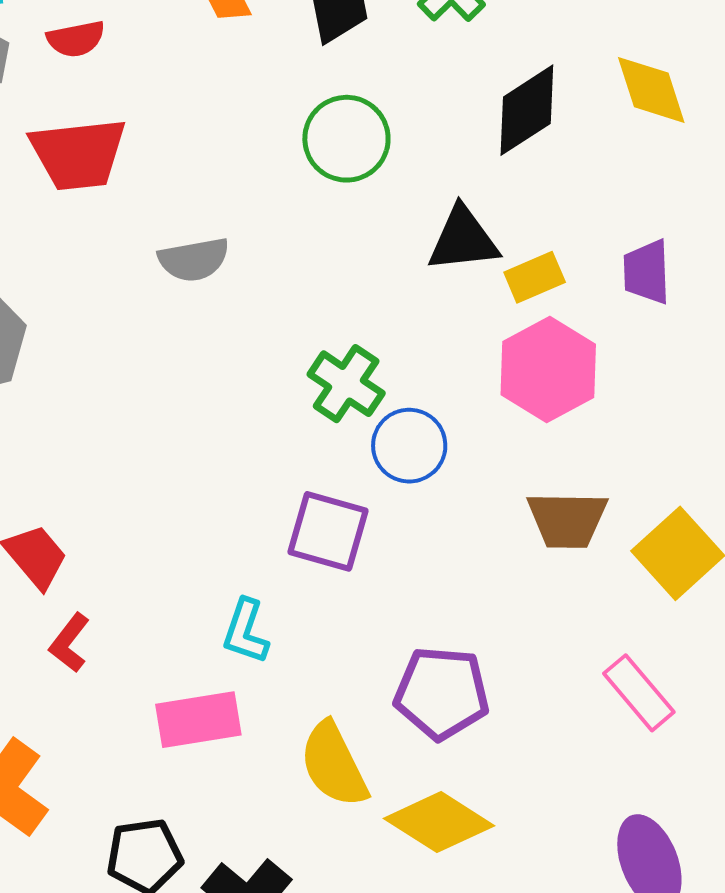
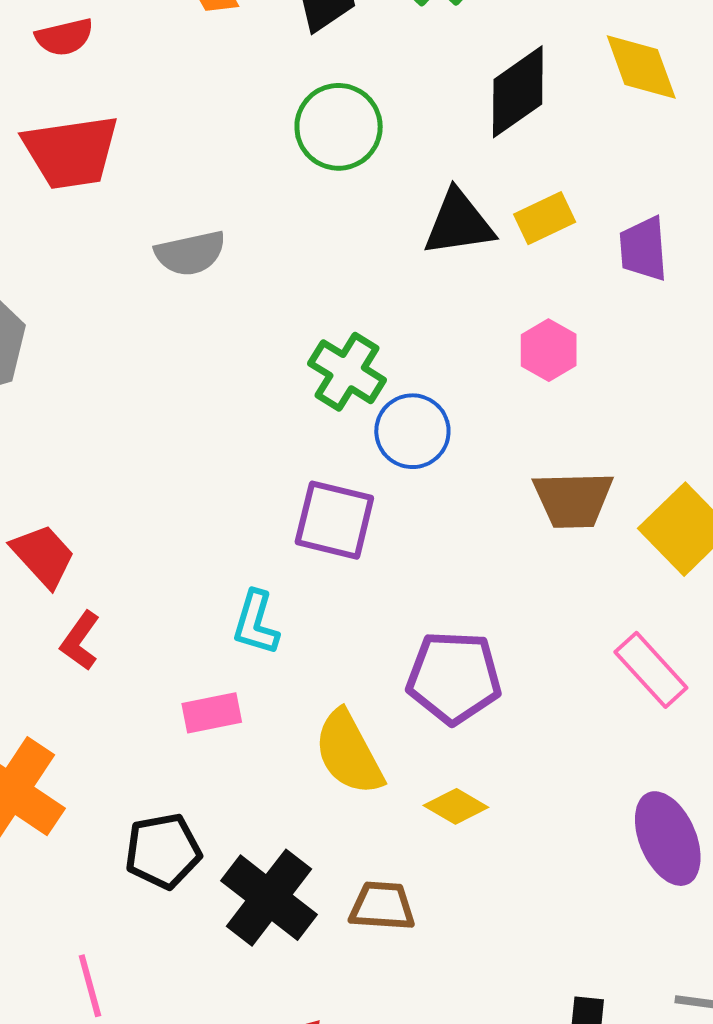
yellow rectangle: (535, 277) -> (545, 218), moved
pink hexagon: (548, 370) -> (549, 350), size x0.6
pink rectangle: (198, 720) -> (212, 713), size x0.7
yellow diamond: (439, 822) -> (456, 806), size x0.6

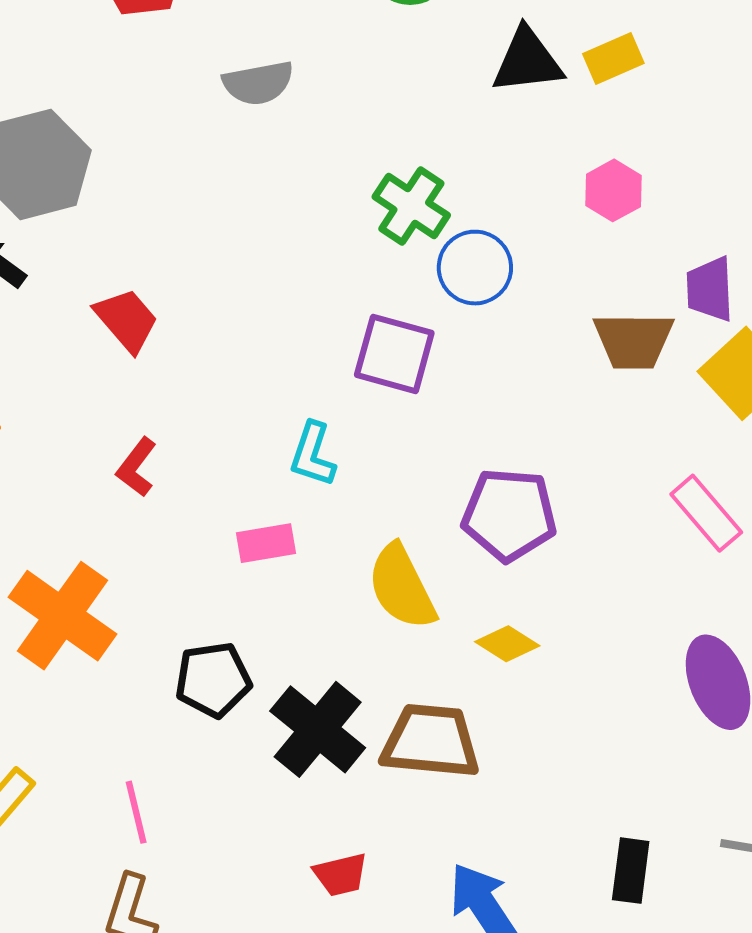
purple trapezoid: (643, 249) -> (710, 289), moved
red trapezoid: (43, 556) -> (127, 320), moved
brown trapezoid: (382, 906) -> (431, 741), size x1.5

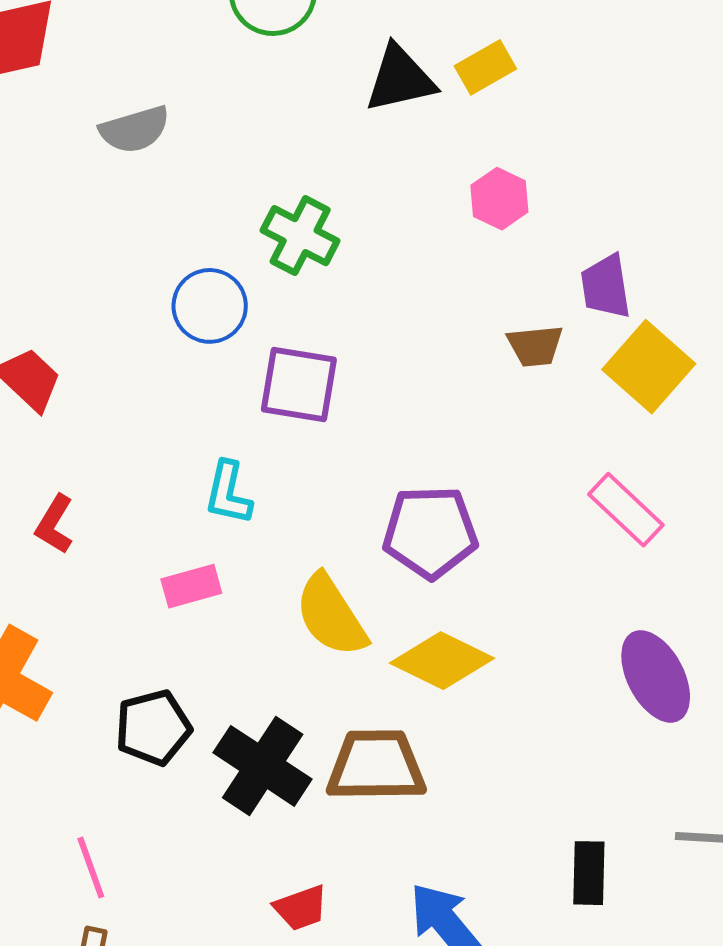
blue circle: (475, 268) -> (210, 306), moved
brown trapezoid: (633, 341) -> (535, 346), size x0.7
yellow diamond: (507, 644) -> (442, 661), size x1.6

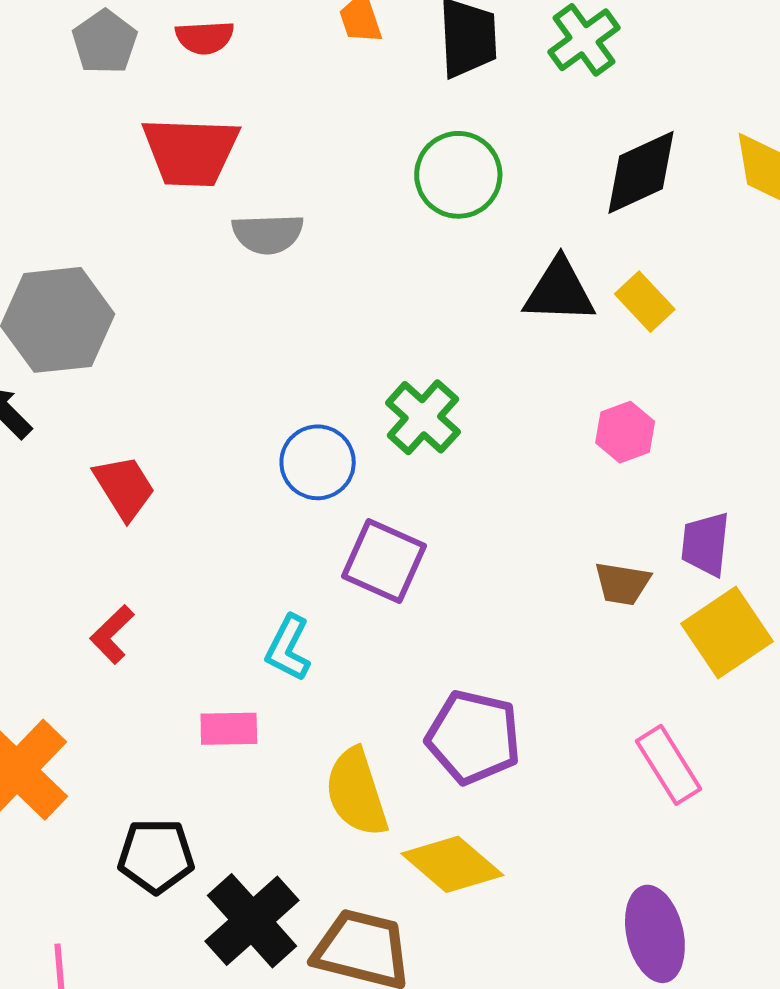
yellow rectangle: (485, 67) -> (645, 302), turned 62
gray semicircle: (135, 129) -> (268, 234), moved

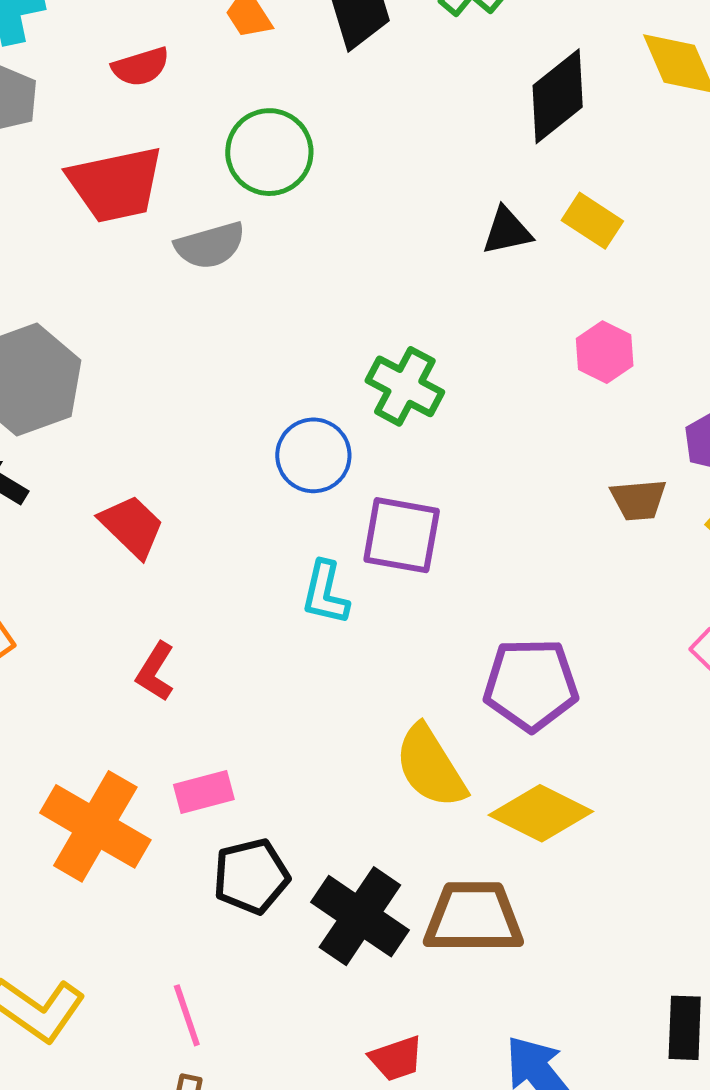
red semicircle: (205, 37) -> (141, 67), moved
green circle: (458, 175) -> (269, 152), moved
black triangle: (559, 291) -> (507, 231), size x0.7
cyan L-shape: (288, 648) -> (325, 593), moved
pink rectangle: (229, 729) -> (204, 792), moved

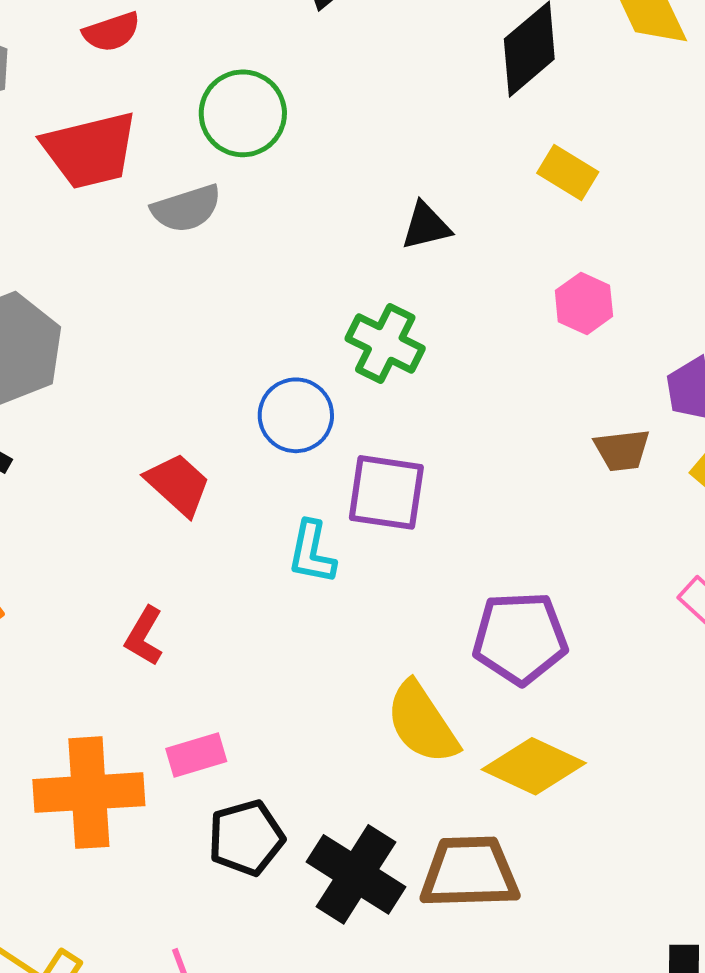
black triangle: (507, 231) -> (426, 226), moved
red trapezoid: (132, 526) -> (178, 484), moved
orange cross: (95, 826) -> (89, 793), turned -32

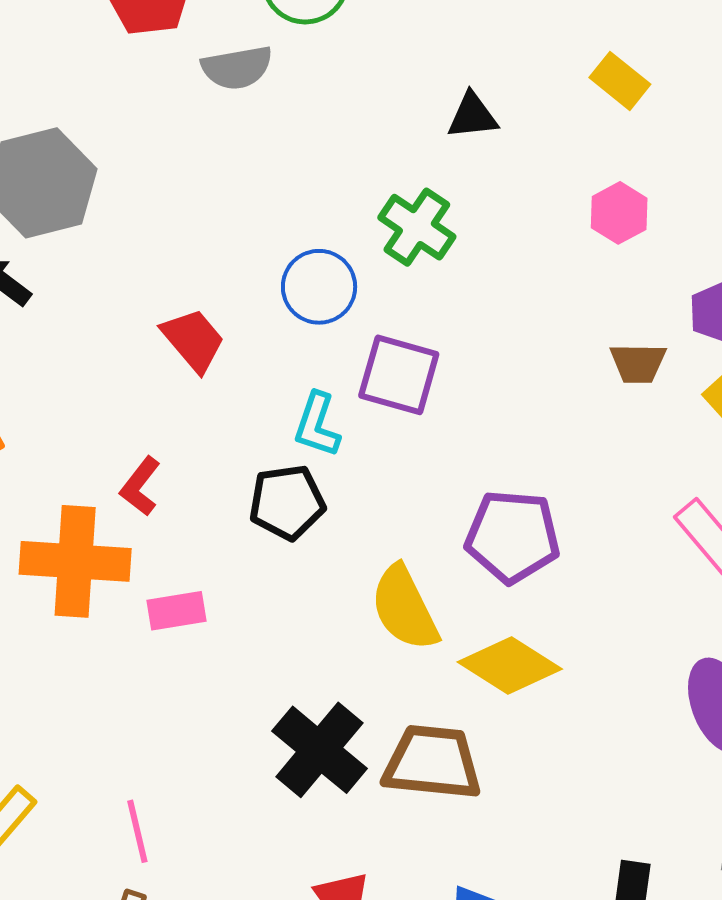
orange cross: (89, 793) -> (75, 561), moved
black pentagon: (246, 838) -> (287, 502), moved

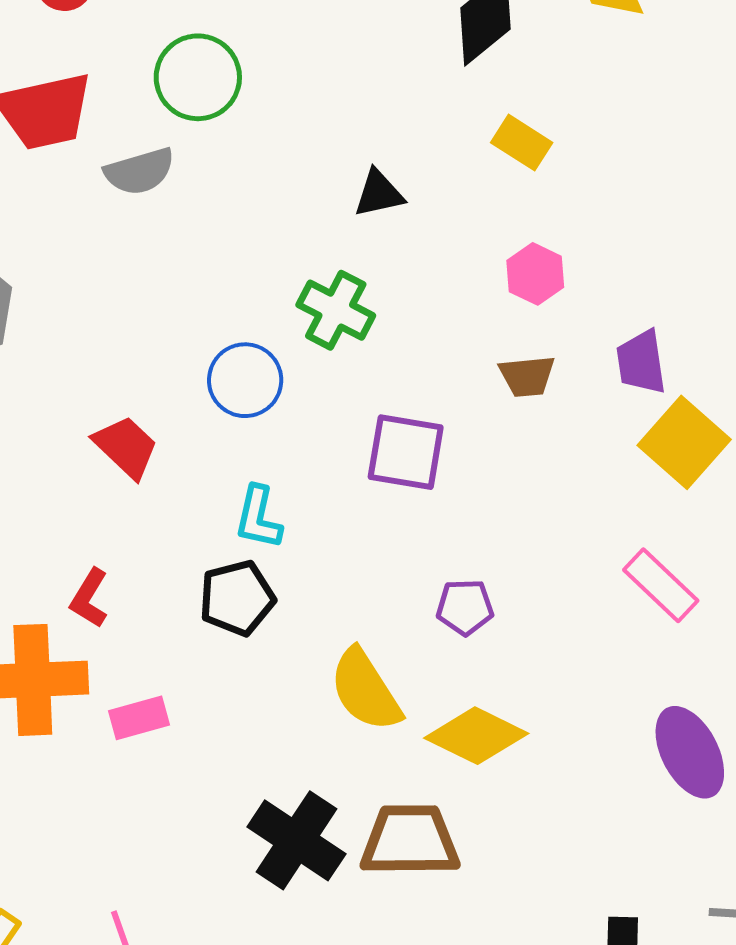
brown trapezoid: (638, 363) -> (527, 376), moved
purple square: (399, 375) -> (406, 452), moved
purple pentagon: (513, 536) -> (465, 607), size x0.6

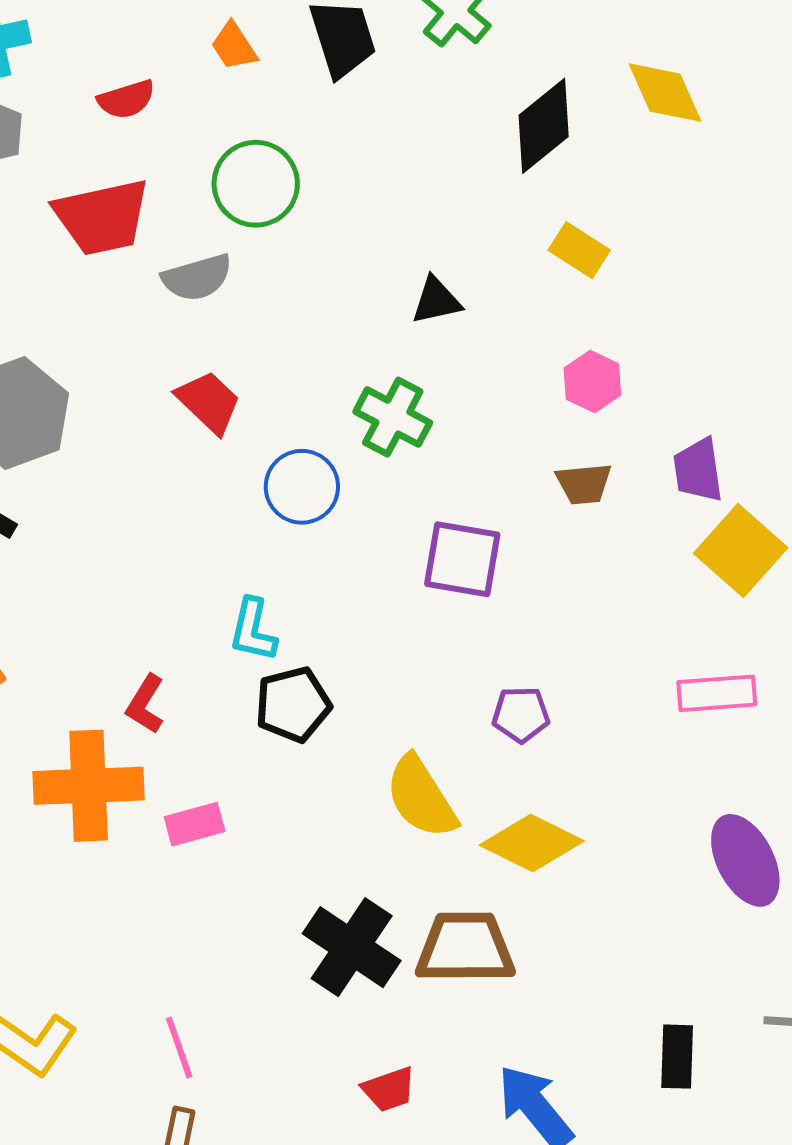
red trapezoid: (126, 447) -> (209, 402), moved
cyan L-shape: (258, 518) -> (253, 630), moved
pink rectangle: (661, 585) -> (717, 693), turned -48

